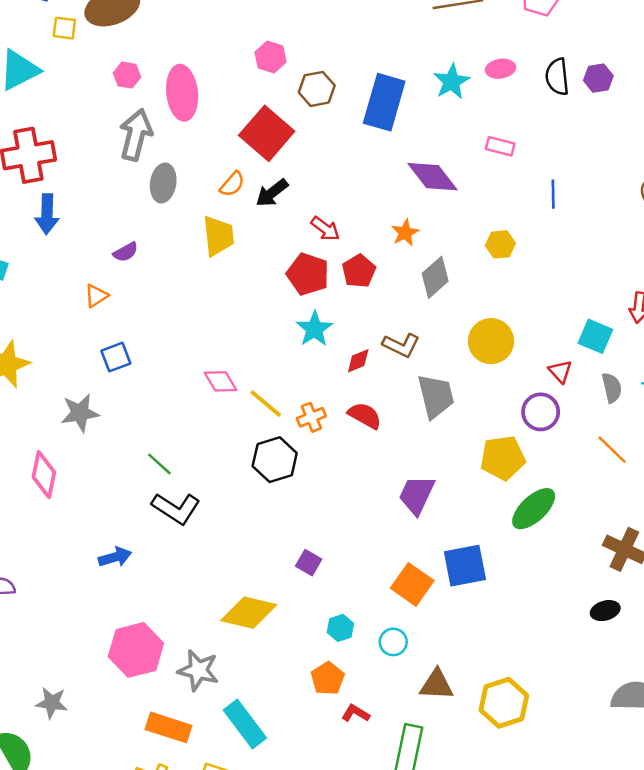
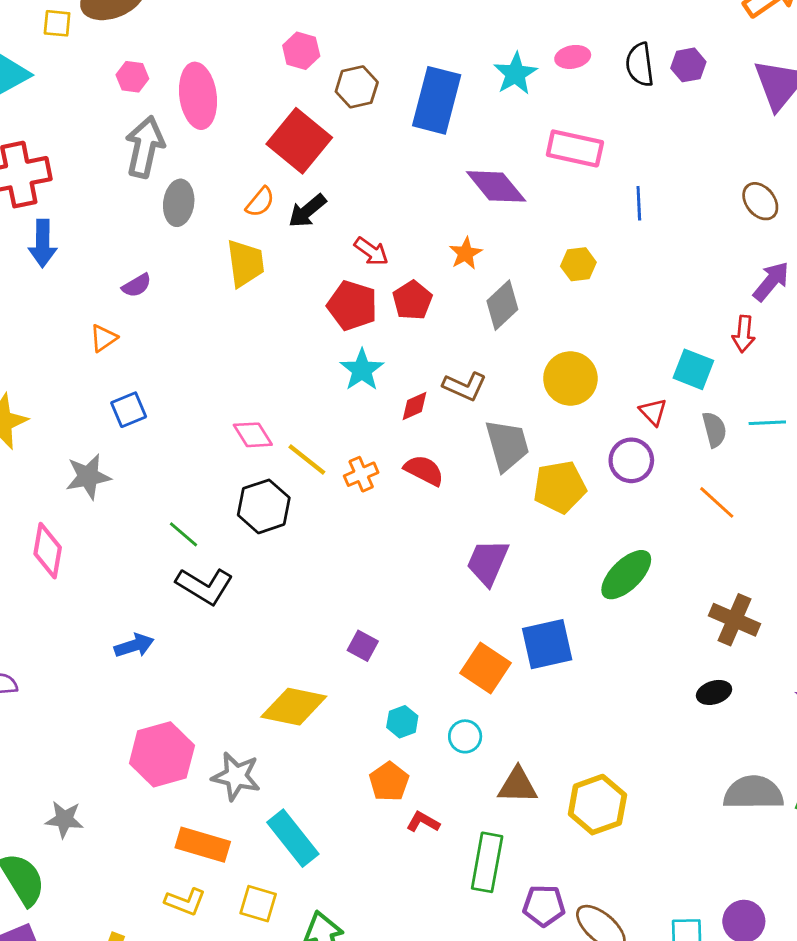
pink rectangle: (500, 146) -> (575, 148), size x1.6
yellow pentagon: (503, 458) -> (560, 487), moved
black hexagon: (275, 460) -> (264, 506), moved

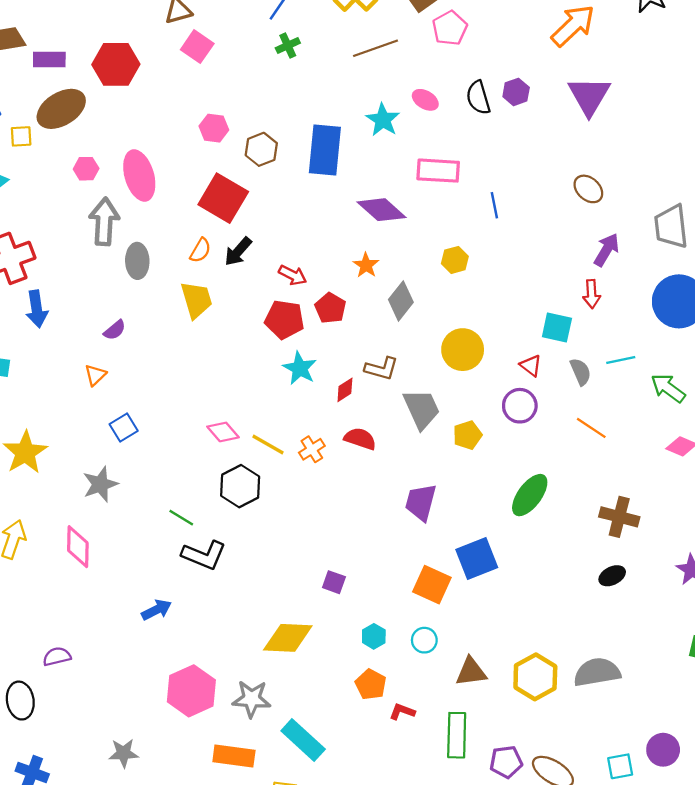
pink ellipse: (573, 57) -> (425, 100), turned 50
yellow pentagon: (560, 487) -> (467, 435), size x0.7
gray semicircle: (753, 793) -> (597, 672), moved

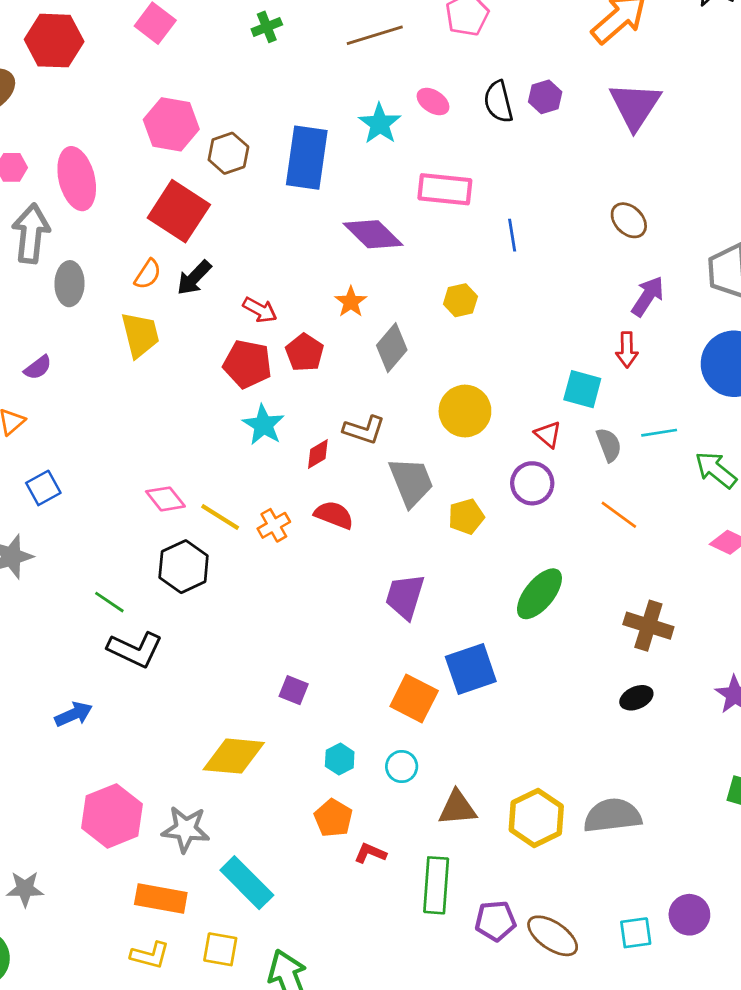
pink hexagon: (214, 128) -> (171, 124), size x1.5

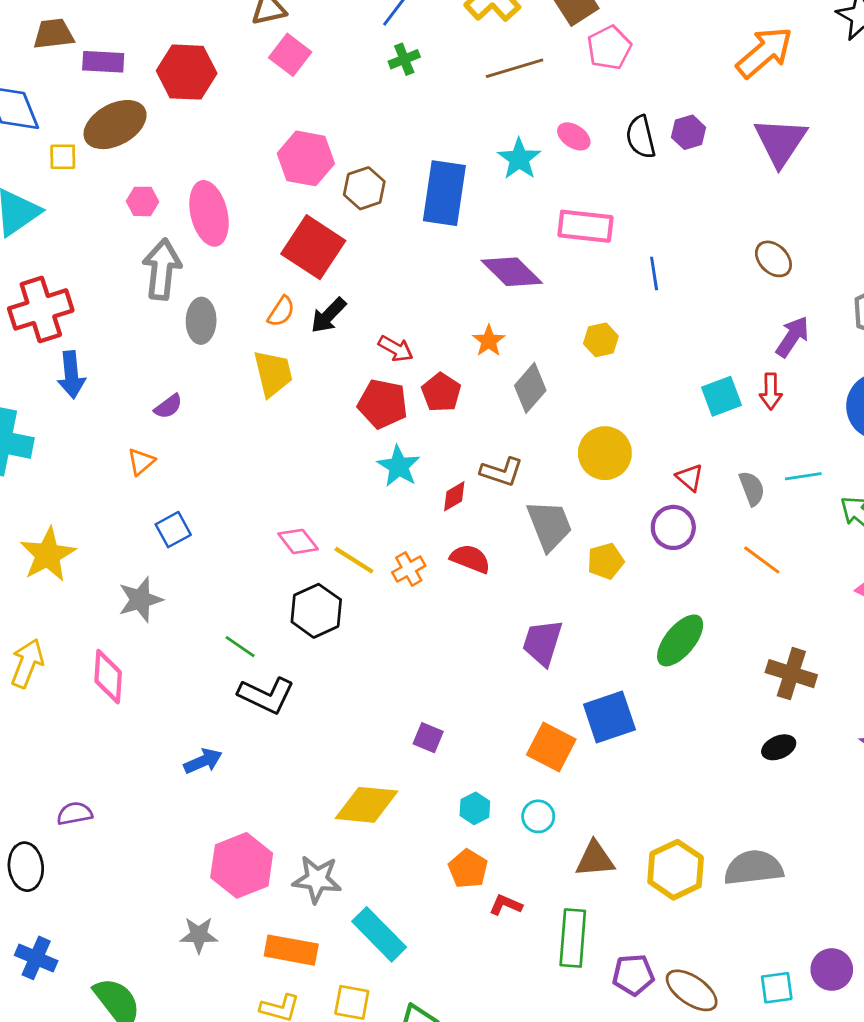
cyan square: (582, 389) -> (722, 396), moved, turned -36
gray star: (25, 889) -> (199, 935), moved

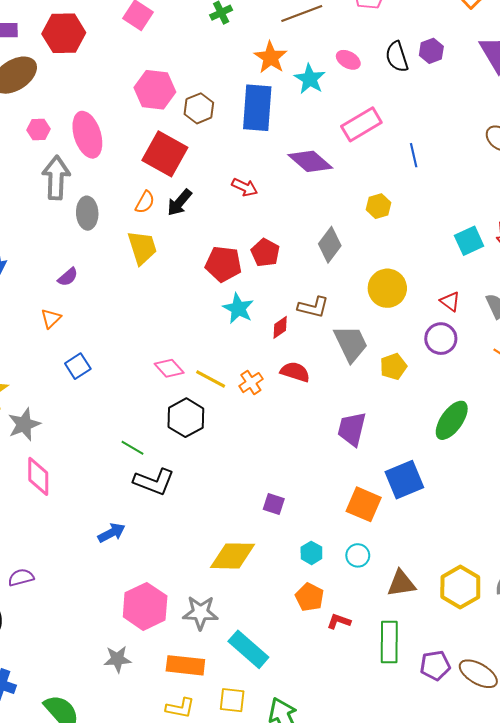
pink rectangle: (585, 226) -> (361, 124), turned -33
orange star: (489, 341) -> (271, 57), moved, size x1.4
red arrow: (396, 349) -> (245, 187), moved
gray star: (140, 600) -> (24, 424), moved

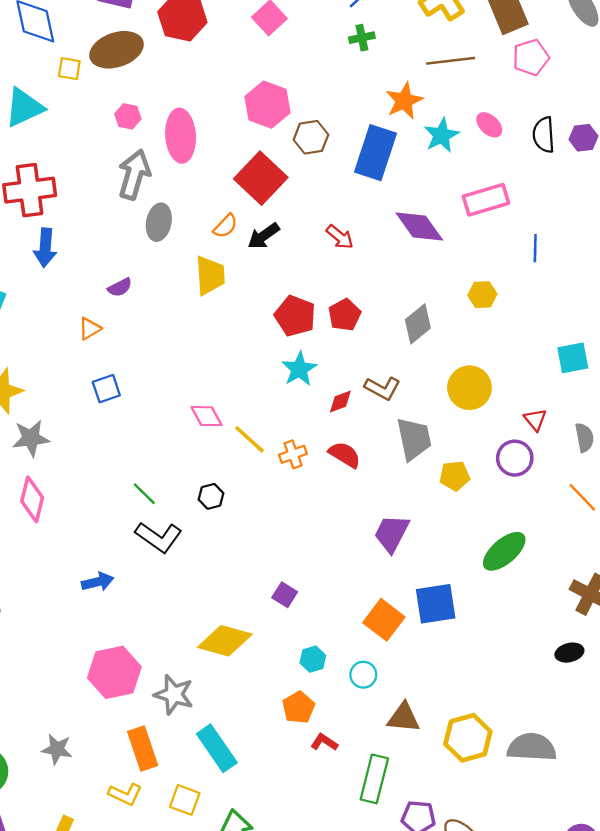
black hexagon: (186, 418) -> (211, 496), moved, size x0.6
gray star: (117, 659) -> (57, 749), moved
orange rectangle: (185, 665) -> (143, 749), turned 51

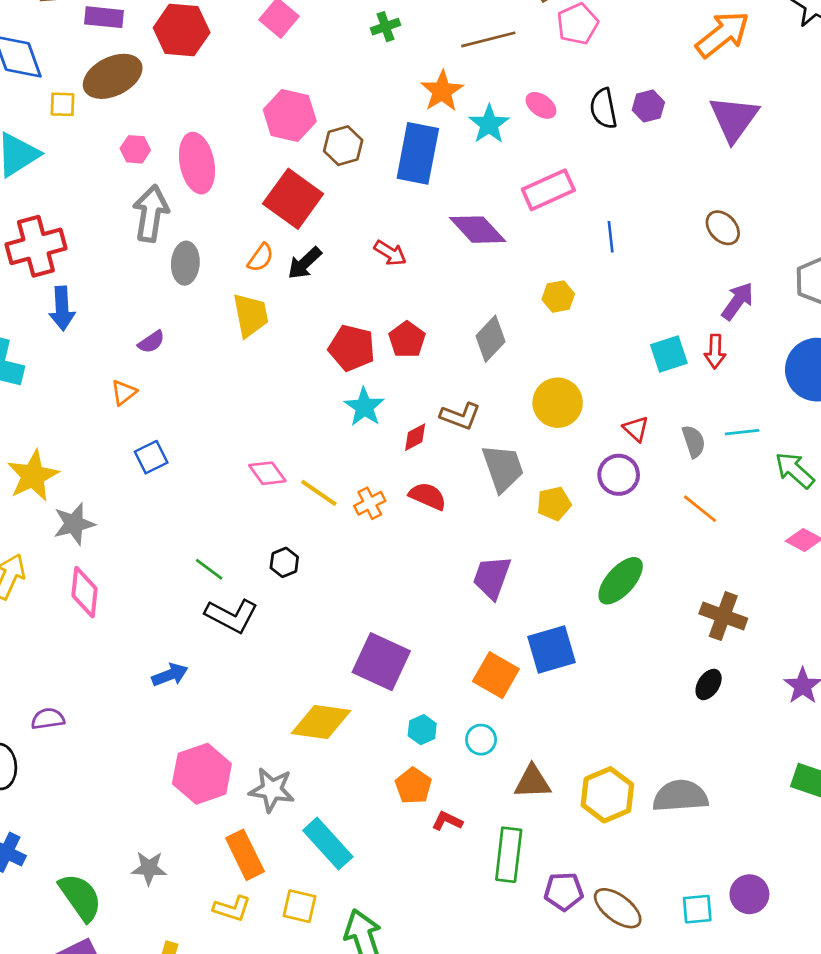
purple square: (285, 595) -> (381, 662), size x2.0
black ellipse: (569, 653) -> (709, 684), turned -36

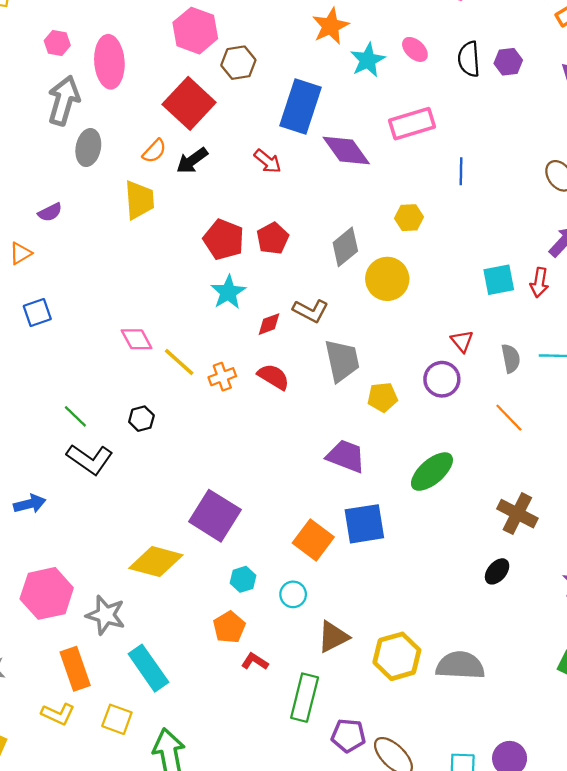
blue rectangle: (418, 153) -> (300, 107), moved
yellow circle: (558, 403) -> (387, 279), moved
purple trapezoid: (492, 577) -> (346, 456), moved, turned 84
brown triangle: (532, 782) -> (333, 637), turned -32

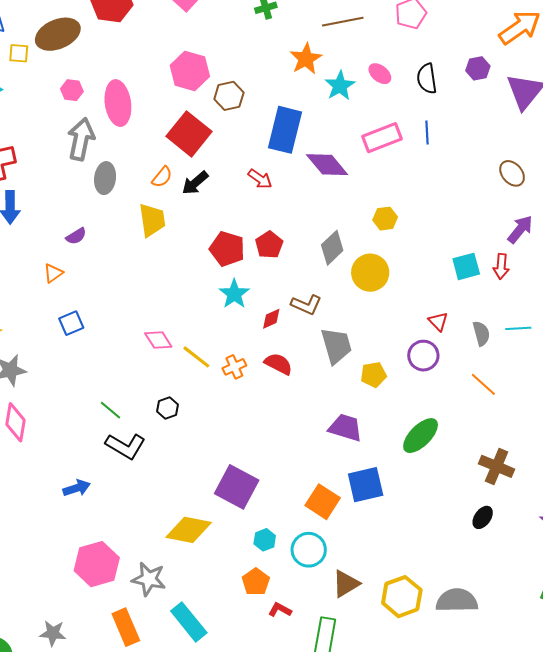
purple hexagon: (508, 62) -> (478, 68), moved
blue line: (461, 171) -> (427, 133), moved
cyan circle: (293, 594) -> (309, 550), size x1.5

